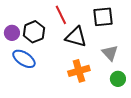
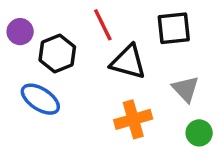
purple circle: (12, 33) -> (20, 32), moved

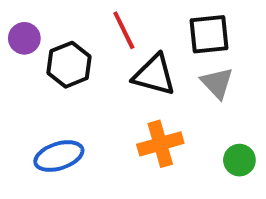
gray triangle: (186, 89) -> (217, 83), moved
blue ellipse: (40, 99) -> (59, 156), moved, turned -51

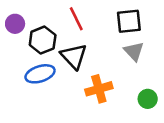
black triangle: (154, 75) -> (74, 56), moved, turned 32
blue ellipse: (59, 156) -> (40, 74), moved

